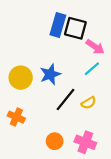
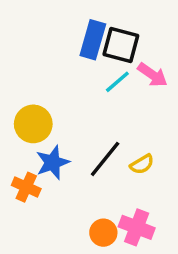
cyan line: (92, 69) -> (117, 82), moved
blue star: (50, 74) -> (53, 162), moved
orange circle: (55, 141) -> (103, 233), moved

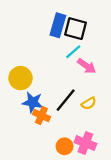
pink arrow: (152, 75) -> (87, 66), moved
blue star: (53, 162) -> (33, 102), turned 30
orange cross: (26, 187) -> (41, 115), moved

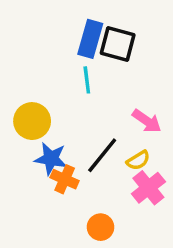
cyan line: (73, 52) -> (87, 80), moved, turned -56
pink arrow: (87, 66) -> (147, 121), moved
pink cross: (85, 143) -> (148, 188), moved, turned 30

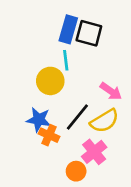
yellow circle: (32, 121) -> (50, 81), moved
yellow semicircle: (138, 160) -> (104, 121), size x1.6
pink cross: (148, 188) -> (94, 152), moved

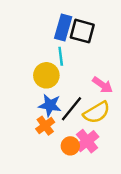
blue star: (39, 120) -> (50, 105), moved
orange cross: (49, 135) -> (45, 126), turned 30
orange circle: (76, 171) -> (70, 146), moved

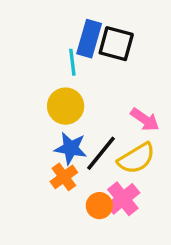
cyan line: (61, 56) -> (72, 62), moved

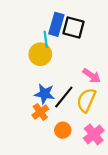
yellow circle: (66, 106) -> (40, 54), moved
yellow semicircle: (136, 158) -> (86, 100), turned 145
pink cross: (123, 199) -> (94, 134), moved

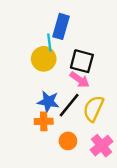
black square: (73, 28) -> (82, 61), moved
pink arrow: (92, 76) -> (80, 80), moved
orange cross: (40, 112) -> (44, 121), turned 35

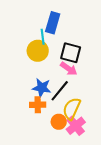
yellow semicircle: (93, 109) -> (72, 109), moved
pink cross: (102, 146) -> (76, 126), moved

